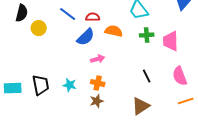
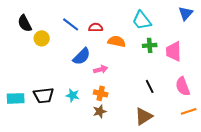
black semicircle: (22, 13) -> (25, 23), turned 138
blue semicircle: (86, 37) -> (82, 56), moved
black trapezoid: (41, 85) -> (44, 95), turned 95

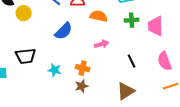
pink arrow: (101, 69) -> (102, 44), moved
black trapezoid: (44, 95) -> (26, 56), moved

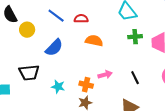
orange semicircle: (99, 16) -> (94, 41), moved
blue semicircle: (64, 31) -> (54, 48), moved
pink arrow: (102, 44) -> (105, 75), moved

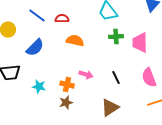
pink arrow: (105, 75) -> (86, 75), turned 32

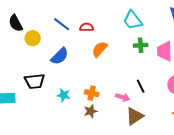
orange semicircle: (75, 41) -> (100, 49), turned -60
pink arrow: (86, 75) -> (123, 97), moved

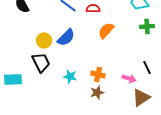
yellow circle: (33, 38) -> (44, 40), moved
black trapezoid: (35, 81) -> (41, 62), turned -110

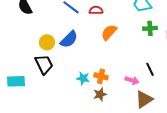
cyan star: (70, 76) -> (83, 78), moved

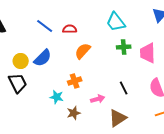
orange cross: (101, 76) -> (75, 81), moved, turned -32
pink arrow: (132, 80) -> (98, 99), moved, turned -32

